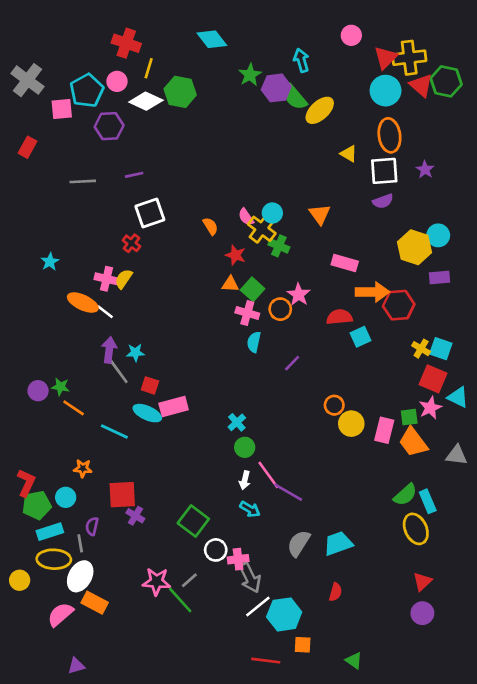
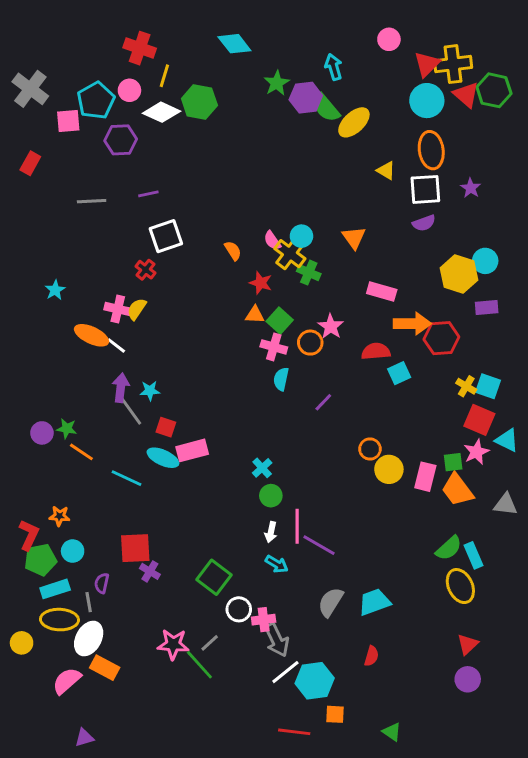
orange star: (83, 468) -> (59, 516), moved
pink line: (268, 475) -> (297, 526), turned 36

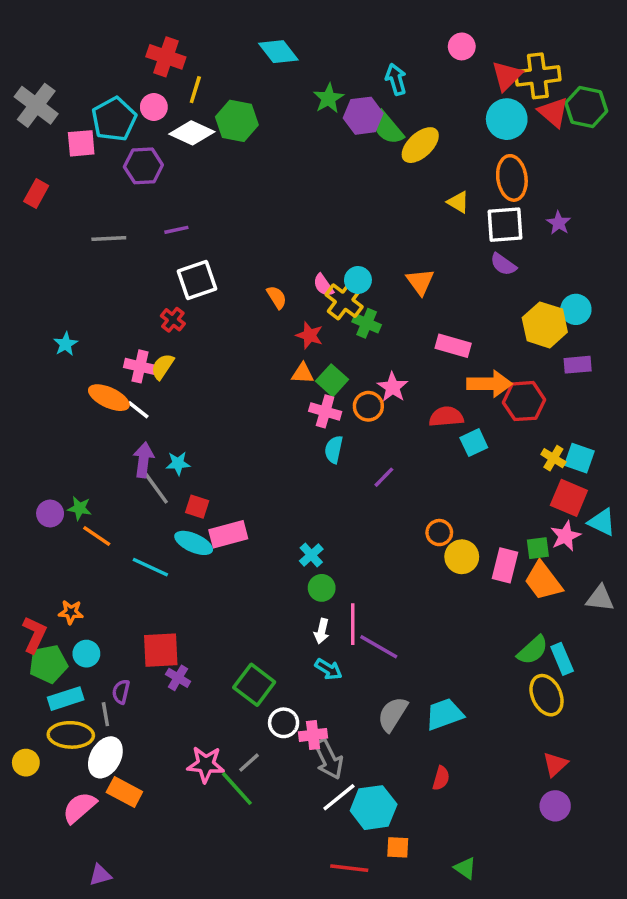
purple semicircle: (424, 223) -> (503, 264), turned 55

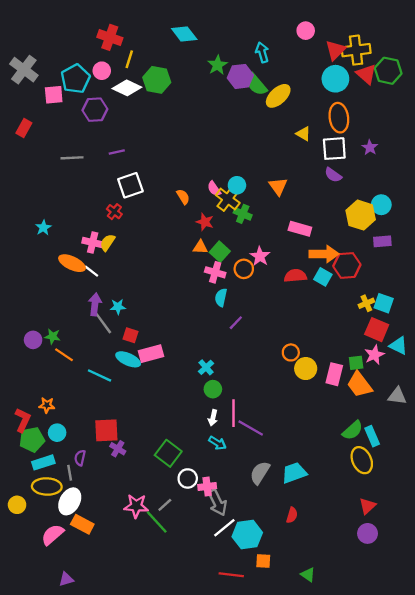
cyan square: (474, 443) -> (323, 277), moved, turned -36
yellow cross: (553, 458) -> (366, 303), turned 35
purple line: (384, 477) -> (236, 323), moved

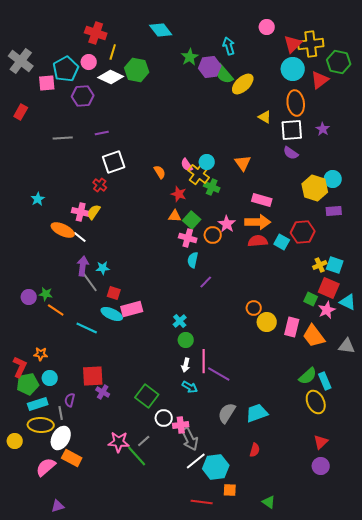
red triangle: (366, 74) -> (320, 80), moved, turned 42
orange arrow: (324, 254) -> (258, 222), moved
green square: (356, 363) -> (311, 299), moved, turned 32

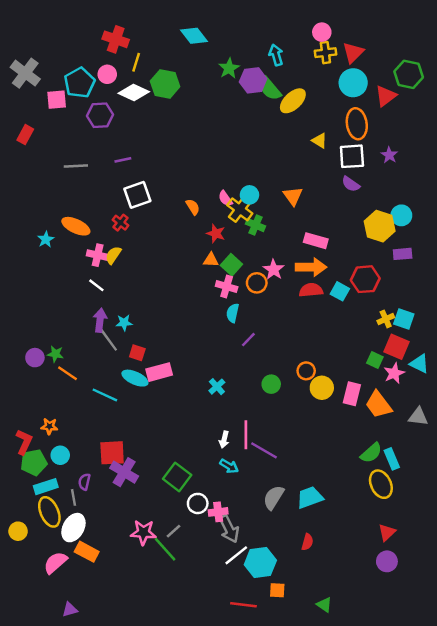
yellow cross: (311, 44) -> (325, 53), moved, size x0.7
orange ellipse: (63, 230) -> (76, 226), moved
green circle: (186, 340) -> (271, 384), moved
purple cross: (103, 392) -> (124, 472), size x1.6
yellow ellipse: (41, 425) -> (49, 512), turned 65

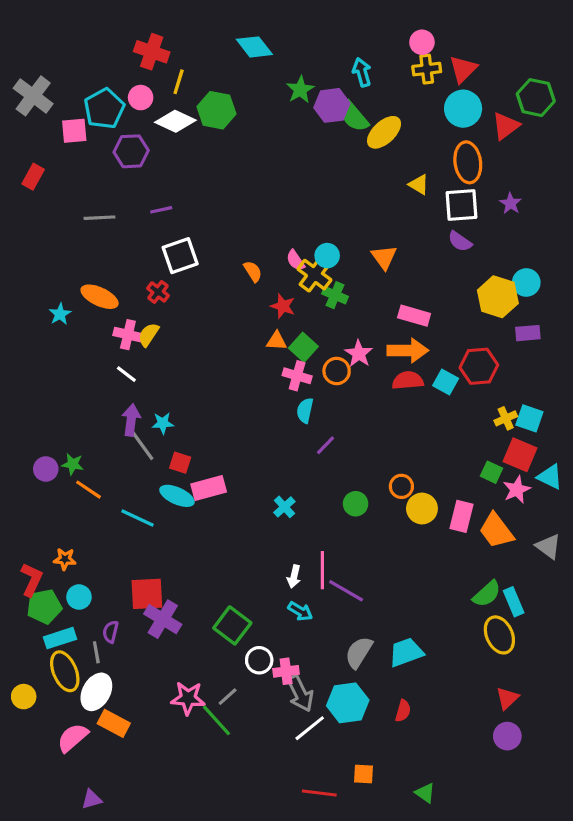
gray triangle: (418, 417) -> (548, 546), turned 30
cyan hexagon: (260, 563) -> (348, 703), moved

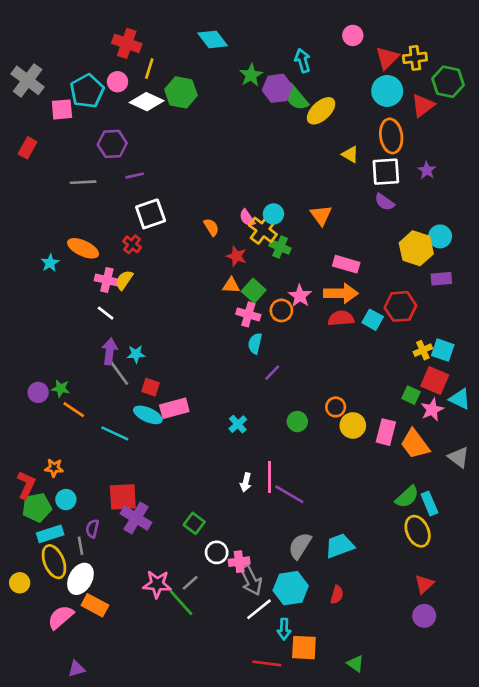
yellow cross: (427, 69) -> (415, 58), moved
purple hexagon: (131, 151) -> (112, 144), moved
cyan arrow: (300, 611) -> (284, 629), moved, turned 60
green square: (232, 625) -> (194, 523), size x0.7
orange square: (363, 774) -> (304, 648), size x1.5

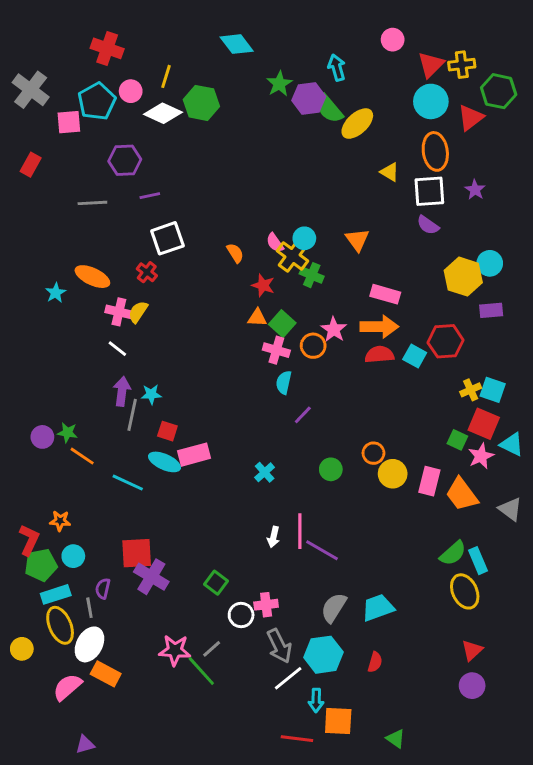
red cross: (127, 43) -> (107, 48), moved
gray line: (119, 373) -> (132, 415), turned 48
pink cross: (239, 562) -> (266, 605), moved

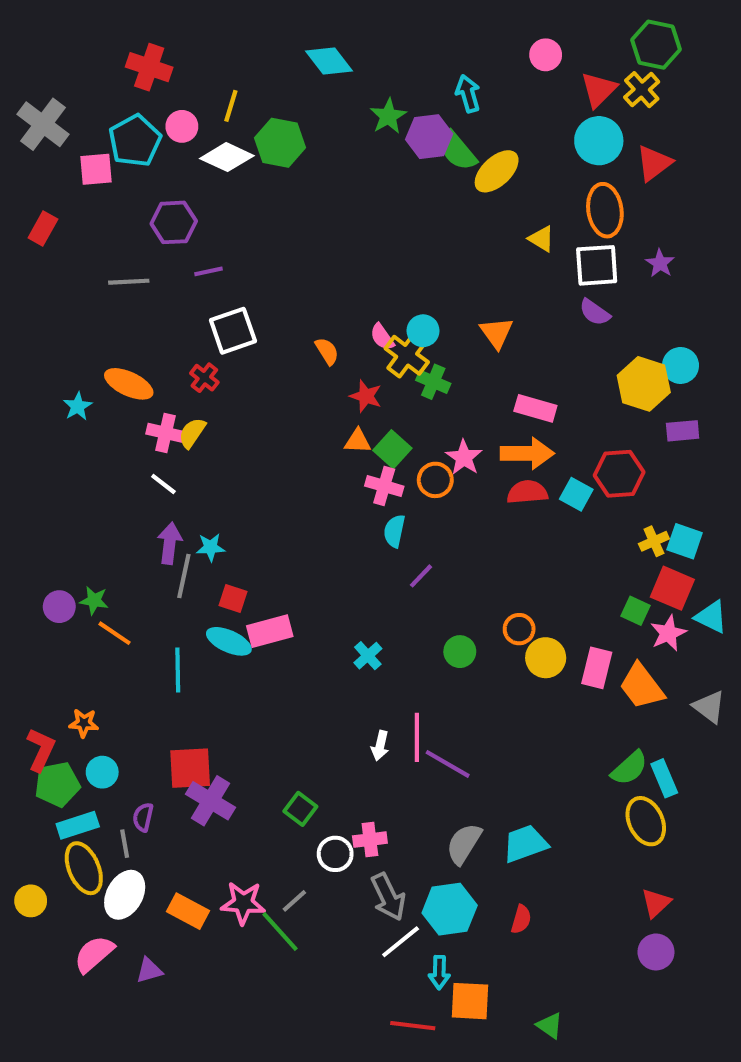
yellow cross: (462, 65) -> (642, 90), turned -35
green hexagon: (499, 91) -> (656, 45), moved
cyan line: (128, 483) -> (178, 670), turned 64
orange rectangle: (106, 674) -> (188, 911), moved
purple triangle: (85, 744) -> (149, 970), moved

